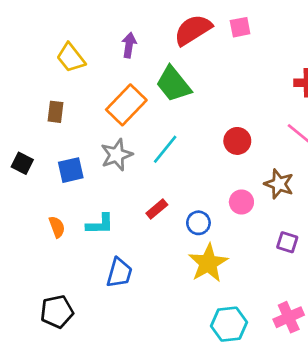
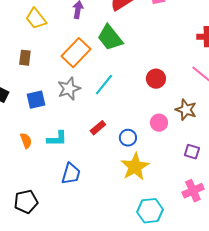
pink cross: (289, 317) -> (193, 191), moved

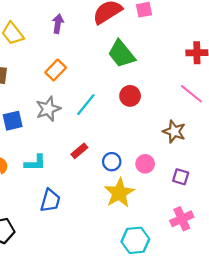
green trapezoid: (110, 38) -> (121, 54), moved
orange rectangle: (76, 53) -> (56, 70), size x0.7
red circle: (156, 79) -> (130, 96), moved
pink circle: (159, 123) -> (145, 164), moved

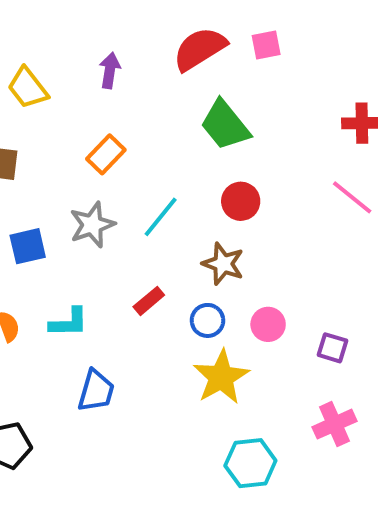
brown star: (174, 131) -> (223, 264), moved

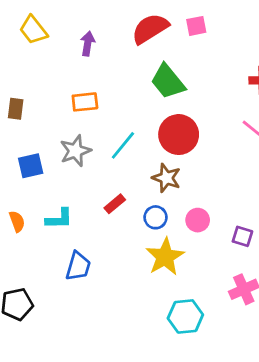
yellow trapezoid: (28, 88) -> (33, 30), moved
orange rectangle: (106, 154) -> (85, 102), turned 40
red circle: (241, 201) -> (179, 135), size x1.5

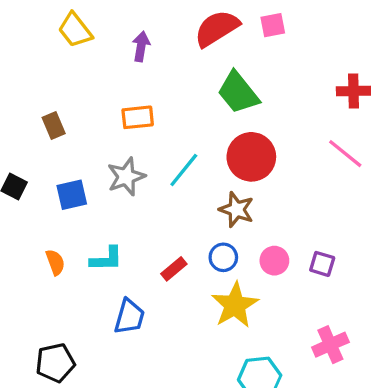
brown rectangle: (16, 109) -> (54, 126), turned -30
red rectangle: (115, 204) -> (174, 269), moved
purple square: (242, 236) -> (322, 264), moved

